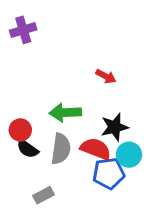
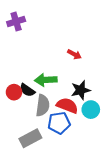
black semicircle: (28, 149) -> (27, 90), moved
blue pentagon: (109, 173) -> (59, 123), moved
gray rectangle: (43, 195) -> (30, 138), size x1.5

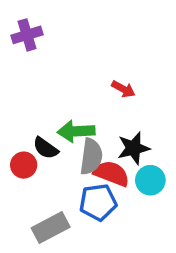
red circle: (14, 92) -> (24, 165), moved
gray semicircle: (43, 105) -> (91, 157), moved

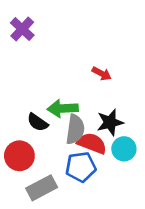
purple cross: (27, 35) -> (22, 29), turned -30
red circle: (24, 165) -> (19, 156), moved, size x1.4

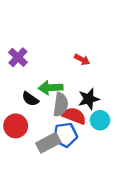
purple cross: (22, 29) -> (18, 57), moved
gray rectangle: (42, 188) -> (48, 143), moved

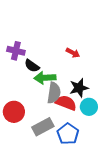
purple cross: (18, 57) -> (16, 51), turned -30
black semicircle: (30, 99) -> (32, 66), moved
blue pentagon: (65, 135) -> (68, 134), moved, turned -30

